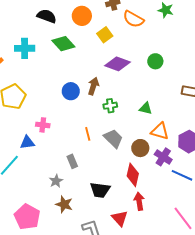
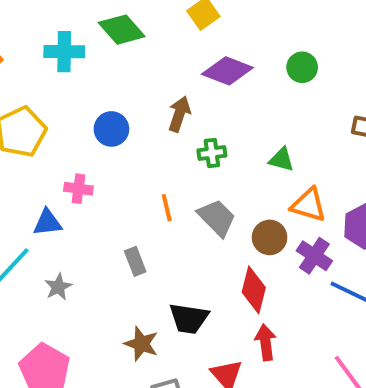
cyan cross: (25, 48) -> (64, 52), moved
blue circle: (71, 91) -> (111, 129), moved
gray star: (56, 181) -> (58, 287), moved
brown star: (64, 204) -> (141, 344), moved

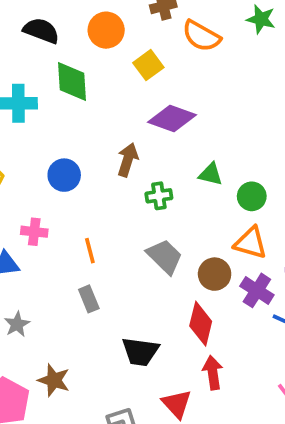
green diamond: (122, 30) -> (72, 82), turned 39
green circle: (302, 67) -> (252, 196), moved
green triangle: (281, 160) -> (211, 174), moved
orange line: (167, 208) -> (90, 251), moved
brown star: (141, 344) -> (54, 380), moved

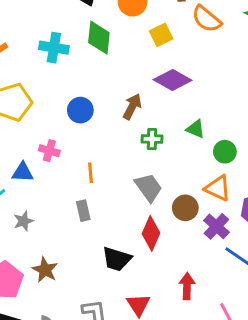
red diamond: (201, 324) -> (151, 233), moved
red arrow: (213, 373) -> (187, 286), moved

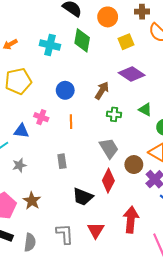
orange line: (90, 173) -> (71, 122), moved
red arrow: (187, 286) -> (131, 220), size x1.4

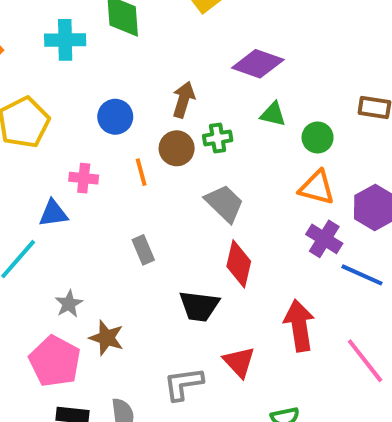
purple diamond: (132, 74) -> (258, 64), moved
gray star: (19, 165) -> (69, 304), moved
brown circle: (134, 165) -> (177, 148), moved
gray L-shape: (65, 234) -> (183, 384), turned -80

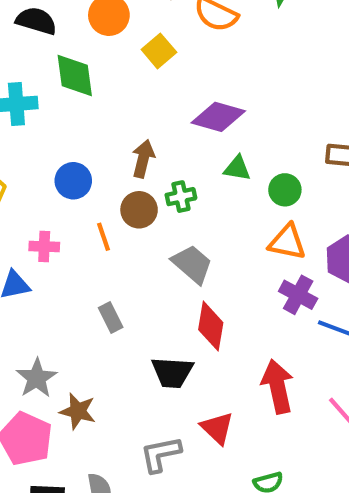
gray star: (69, 304) -> (37, 378), size x1.4

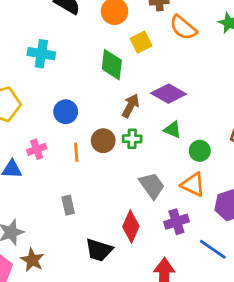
green diamond: (75, 75) -> (112, 65), moved
brown arrow: (143, 159) -> (131, 106), moved
pink cross: (44, 247) -> (37, 149), turned -36
gray trapezoid: (192, 264) -> (152, 186), moved
purple cross: (298, 295) -> (176, 222), moved, turned 30

